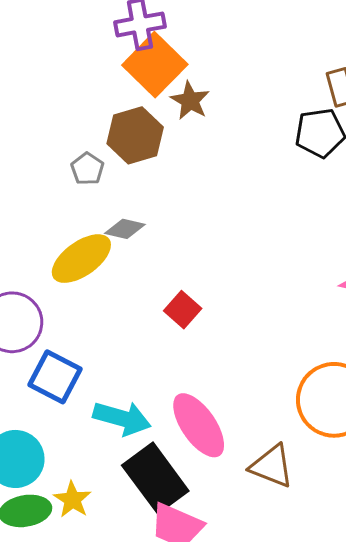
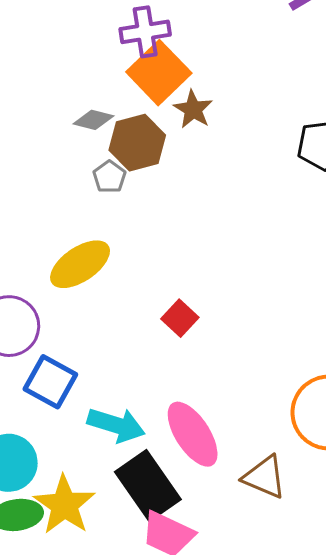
gray pentagon: (87, 169) -> (109, 177), moved
gray diamond: (125, 229) -> (93, 120), moved
yellow star: (72, 500) -> (64, 505), size x1.6

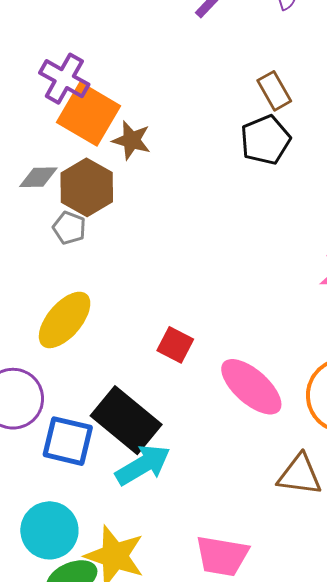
purple cross: (145, 32) -> (64, 79), turned -36
cyan arrow: (116, 425) -> (143, 465), turned -32
pink ellipse: (193, 434) -> (251, 387), moved
black rectangle: (148, 486) -> (126, 420), moved

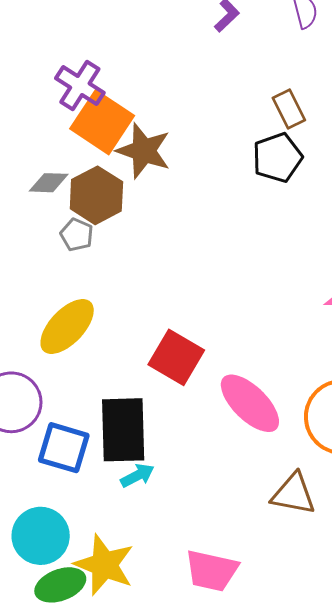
brown star: (132, 140) -> (144, 151), size x1.4
red square: (175, 345) -> (176, 357), size x1.5
black rectangle: (126, 420) -> (123, 430), turned 46
cyan arrow: (143, 465) -> (137, 475), size x0.6

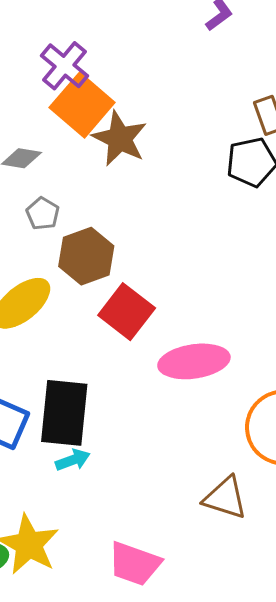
brown hexagon: (96, 195) -> (86, 256), moved
red square: (176, 357) -> (127, 312), moved
pink ellipse: (250, 403) -> (194, 361), moved, turned -60

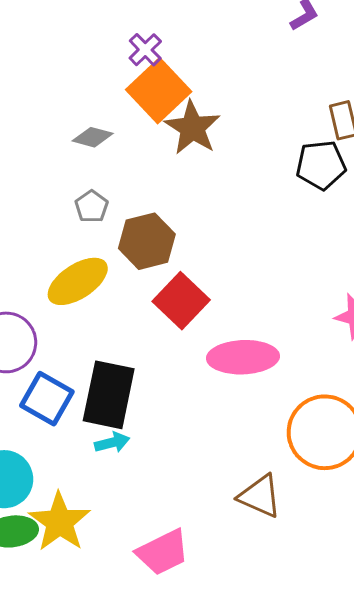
purple cross: (65, 66) -> (145, 50), size x0.7
gray pentagon: (43, 214) -> (92, 207), moved
pink trapezoid: (134, 564) -> (163, 552), turned -52

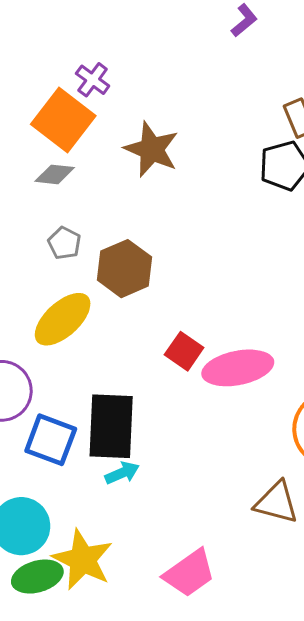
orange square: (159, 91) -> (63, 120), moved
red square: (181, 301) -> (184, 351), moved, size x0.7

